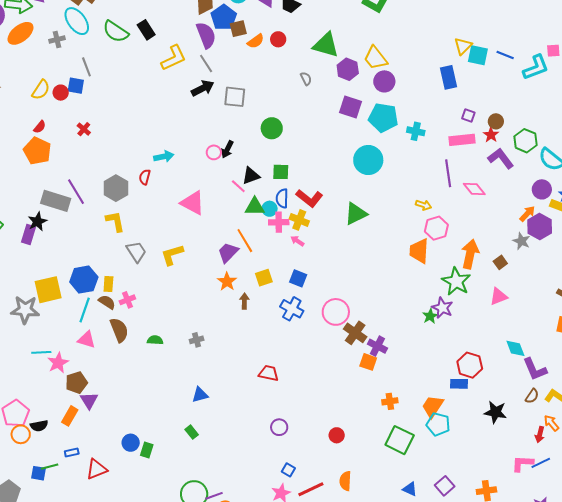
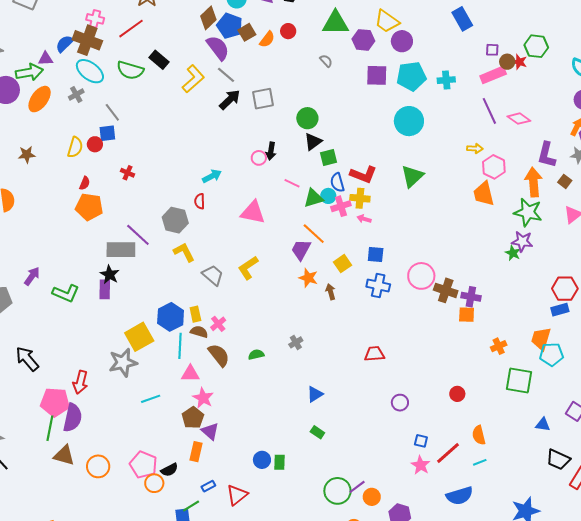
brown circle: (496, 121) -> (507, 62), moved
green hexagon: (525, 141) -> (536, 46), moved
purple L-shape: (501, 158) -> (547, 155), moved, turned -112
black triangle: (251, 176) -> (313, 142), moved
pink star: (58, 363) -> (203, 398), moved

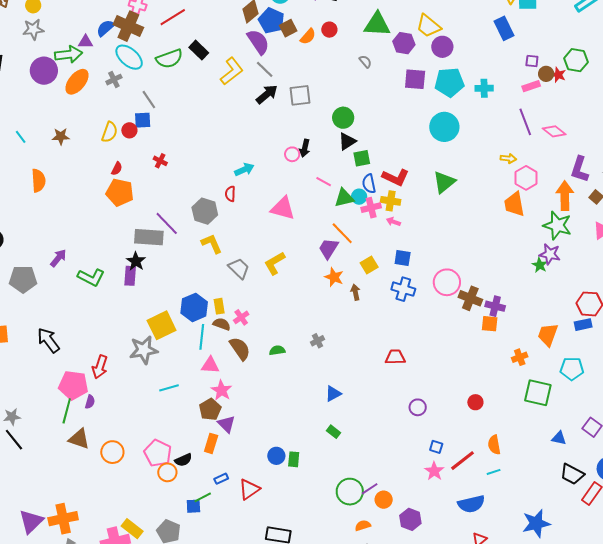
green semicircle: (130, 70) -> (169, 59), turned -40
pink rectangle: (493, 75) -> (531, 86), size x0.7
orange trapezoid: (541, 339) -> (548, 335), moved
purple semicircle: (73, 418) -> (90, 402), size x0.5

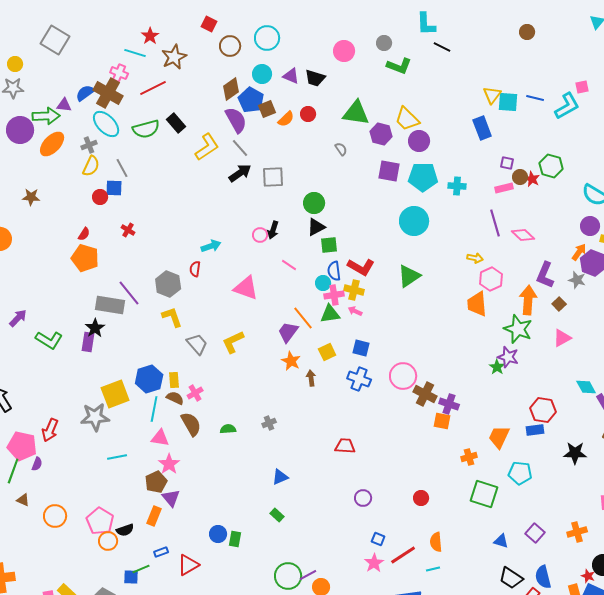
yellow semicircle: (110, 132) -> (91, 166), moved
green triangle: (344, 198) -> (330, 314), moved
brown triangle: (79, 439) -> (23, 500), size x0.6

